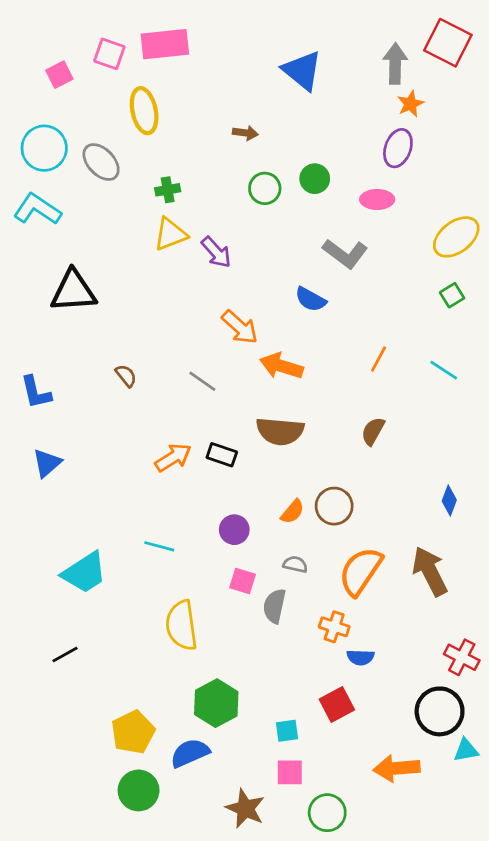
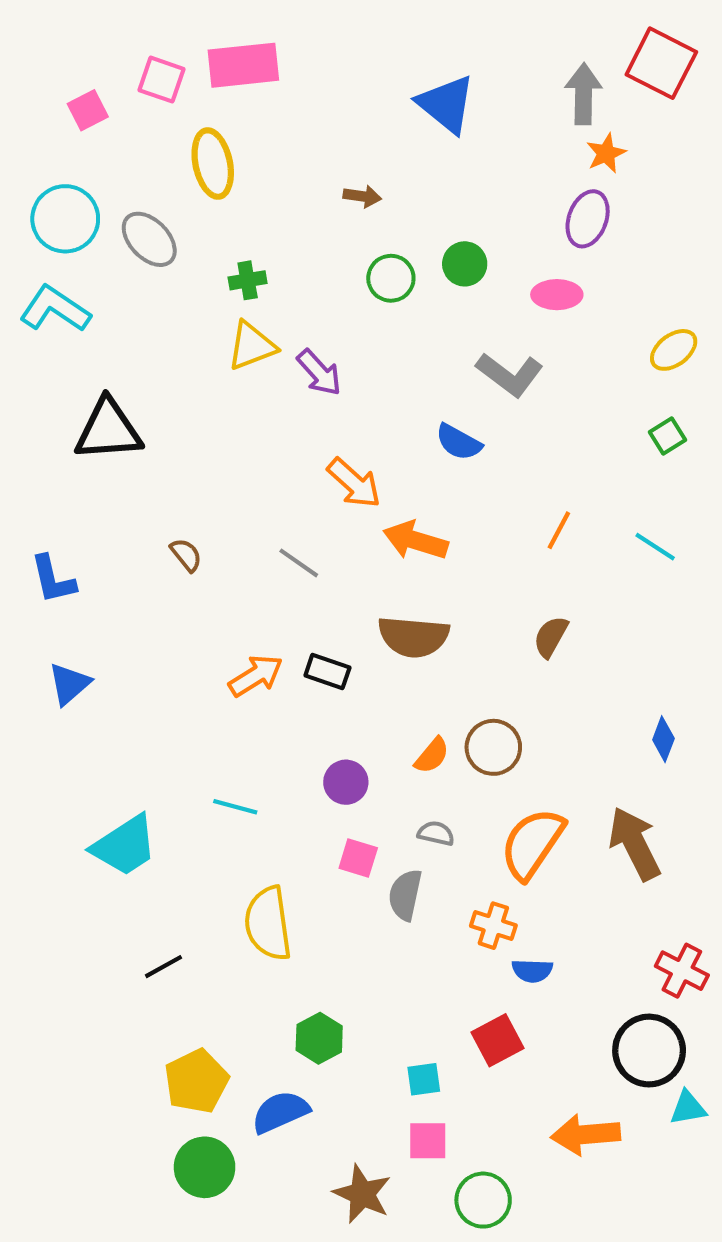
yellow ellipse: (456, 237) -> (674, 350), size x0.7
black line: (65, 655) -> (164, 967), moved
green hexagon: (216, 703) -> (319, 1038), size x0.7

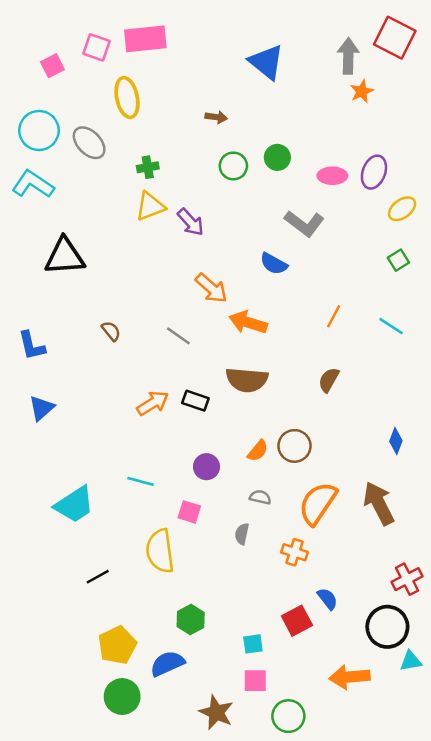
purple ellipse: (588, 219) -> (374, 172), moved
pink square: (358, 858) -> (189, 512), moved
gray semicircle: (405, 895) -> (242, 534), size x0.7
blue semicircle: (532, 971) -> (327, 599), moved, turned -130
red cross: (682, 971) -> (407, 579), turned 36

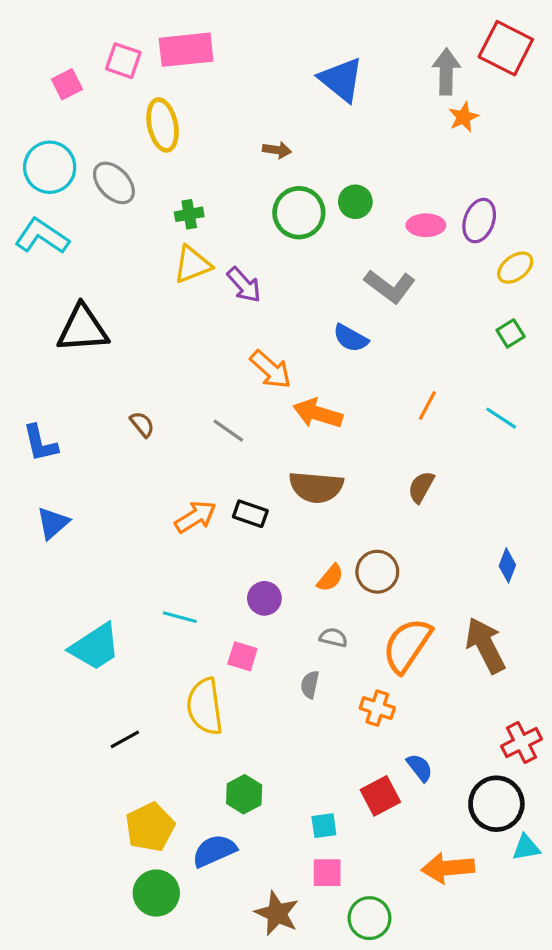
green circle: (233, 166) -> (299, 213), size x1.4

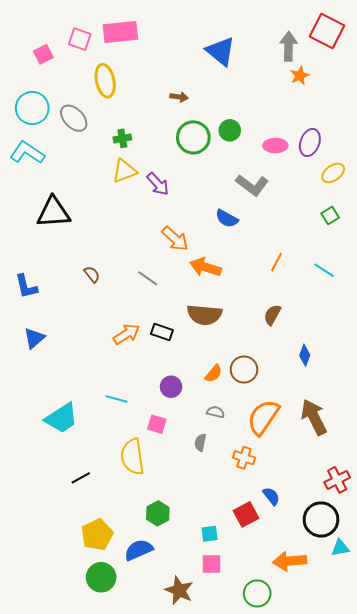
blue diamond: (507, 565) -> (305, 355), moved
green circle: (369, 918) -> (257, 593), moved

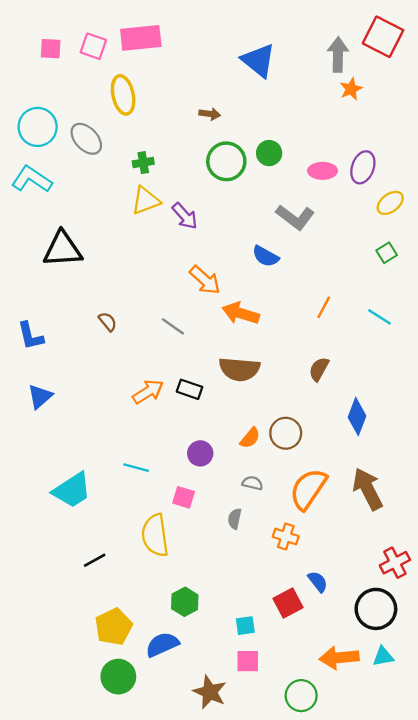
pink square: (43, 54) -> (51, 49), moved, turned 30
blue diamond: (305, 355) -> (357, 417), size x1.4
cyan triangle: (340, 548) -> (383, 656), moved

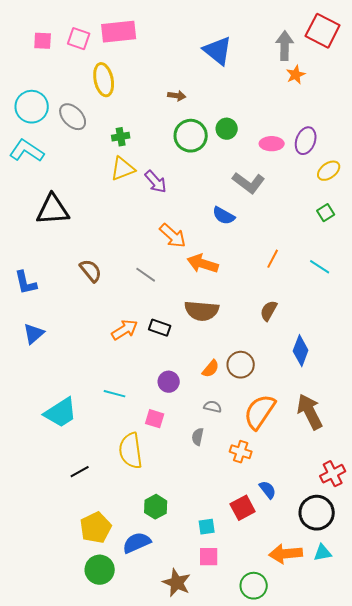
brown semicircle: (108, 322) -> (91, 271), size x1.4

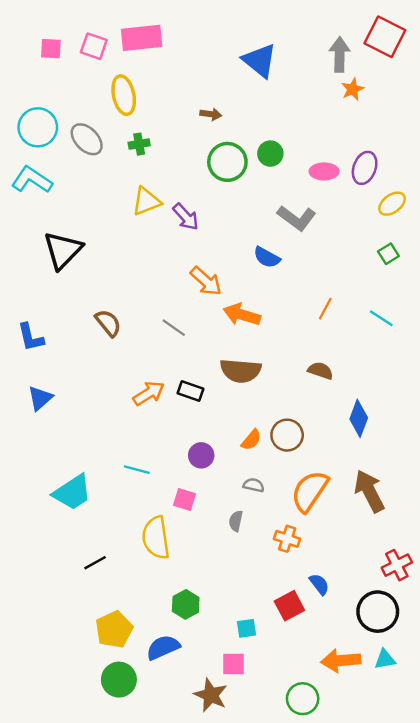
green cross: (121, 137) -> (139, 144), moved
black triangle: (53, 210) -> (63, 250), turned -42
brown semicircle: (269, 311) -> (320, 371), turned 80
pink square: (209, 557) -> (233, 664), moved

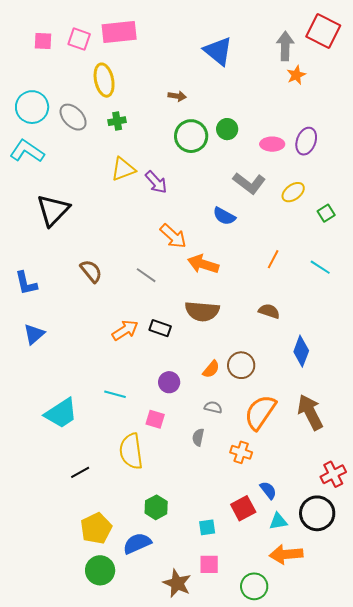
yellow ellipse: (392, 204) -> (293, 192), moved
cyan triangle: (385, 659) -> (278, 521), moved
pink square: (233, 664) -> (209, 564), moved

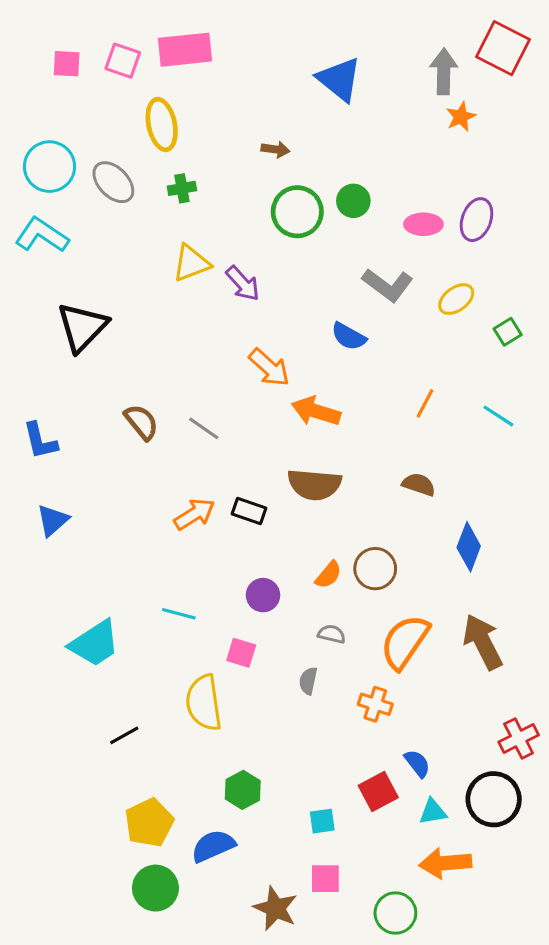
gray line: (146, 275) -> (204, 428), moved

